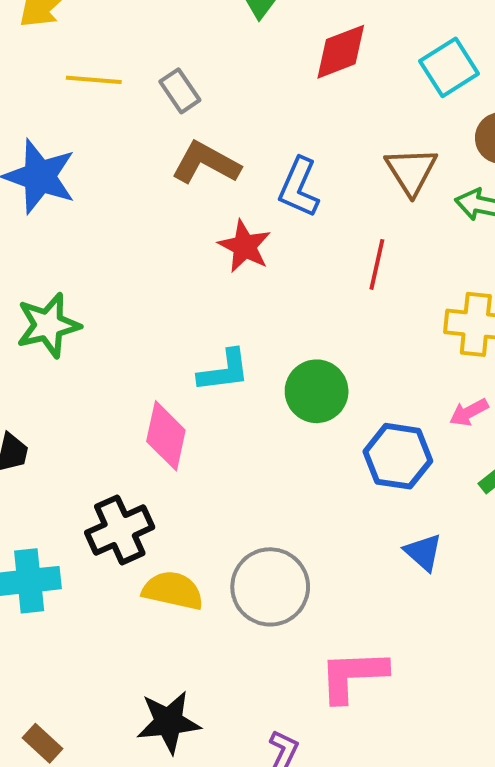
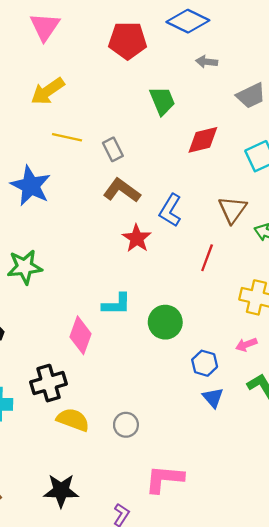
blue hexagon: (398, 456) -> (205, 363), size x0.7
blue triangle: (423, 552) -> (213, 398), moved
gray circle: (270, 587) -> (126, 425), size x0.6

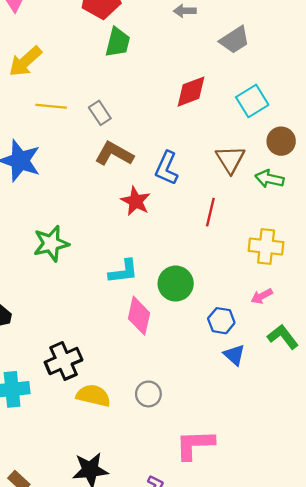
green trapezoid: (162, 101) -> (118, 42), moved, turned 44
green star: (25, 267) -> (51, 243), moved
pink diamond: (80, 335) -> (139, 316), moved

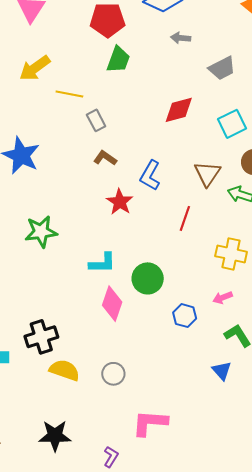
yellow line: (51, 106) -> (69, 94), moved
brown L-shape: (114, 154) -> (105, 158), size x0.7
blue triangle: (234, 355) -> (222, 371), moved

